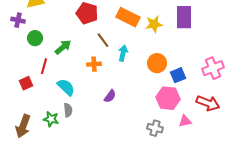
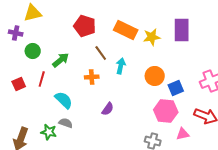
red square: (26, 83) -> (19, 84), moved
gray semicircle: (68, 110) -> (66, 123), turned -64

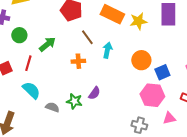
cyan semicircle: (64, 100) -> (31, 90), moved
green star: (49, 132) -> (74, 101), moved

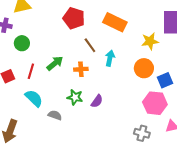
yellow star: (138, 21) -> (150, 41), moved
green arrow: (47, 44) -> (55, 63), moved
green star: (74, 101) -> (75, 97), moved

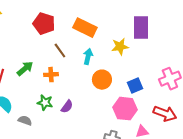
cyan arrow: (110, 58) -> (88, 57), moved
orange circle: (144, 68) -> (102, 80), moved

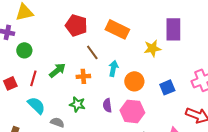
cyan arrow: (88, 57) -> (113, 68), moved
purple semicircle: (67, 107) -> (107, 105), moved, turned 136
pink hexagon: (125, 109) -> (132, 111), moved

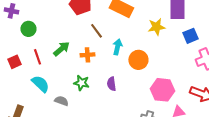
red line: (33, 78) -> (37, 57), turned -35
blue square: (167, 87) -> (190, 36), moved
pink hexagon: (132, 111) -> (162, 90), moved

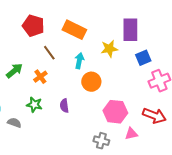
cyan arrow: (117, 47) -> (79, 61), moved
orange cross: (87, 55) -> (40, 77), turned -32

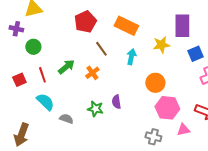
red pentagon: (33, 26) -> (85, 22), turned 30
orange circle: (91, 82) -> (155, 83), moved
green star: (34, 105) -> (95, 109), moved

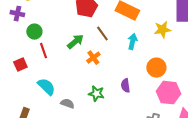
green arrow: (66, 67) -> (75, 42), moved
red line: (42, 75) -> (43, 51), moved
purple semicircle: (116, 102) -> (125, 86), moved

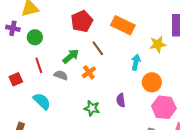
green circle: (34, 32) -> (35, 37), moved
cyan arrow: (132, 42) -> (136, 62), moved
gray semicircle: (67, 104) -> (61, 75), moved

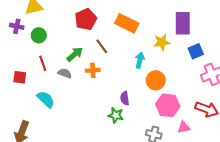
orange cross: (89, 72) -> (93, 70), turned 32
red square: (16, 79) -> (20, 77), turned 32
green star: (92, 108) -> (116, 115), moved

